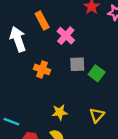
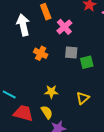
green square: (97, 73) -> (87, 62), turned 32

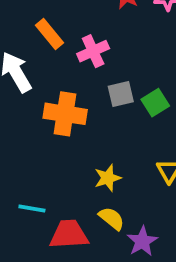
pink cross: (64, 27) -> (93, 51), turned 35
orange cross: (41, 53) -> (65, 114), size x1.5

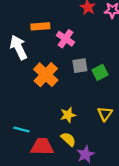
orange rectangle: (50, 34) -> (40, 26), turned -60
pink cross: (93, 51) -> (65, 39), turned -36
orange cross: (65, 114) -> (46, 75), turned 30

